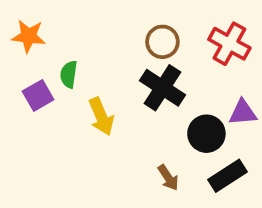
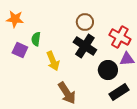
red cross: (229, 44) -> (120, 37), moved
purple square: (38, 95) -> (20, 50), turned -35
brown arrow: (168, 178) -> (67, 93), moved, size x1.6

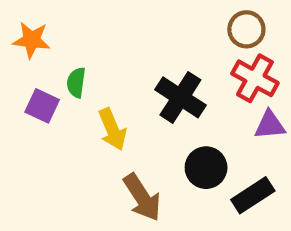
brown circle: (85, 22) -> (246, 29), moved
black circle: (108, 70) -> (206, 168), moved

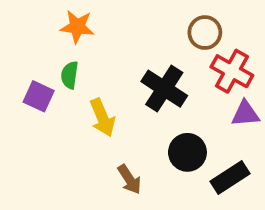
brown circle: (246, 29) -> (205, 33), moved
orange star: (32, 40) -> (77, 27), moved
brown arrow: (142, 197) -> (129, 179), size x0.7

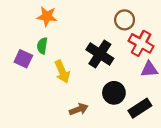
brown arrow: (129, 179) -> (79, 109), turned -78

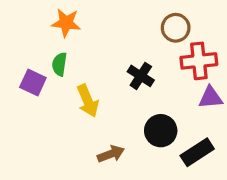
red cross: (141, 43) -> (199, 61), turned -35
black cross: (100, 54) -> (141, 76), size x0.7

